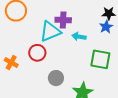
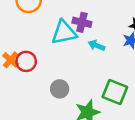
red circle: (37, 53) -> (26, 61), moved
green square: (100, 59) -> (115, 92), moved

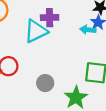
cyan arrow: (97, 45) -> (88, 30), moved

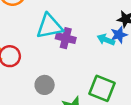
purple cross: (50, 18) -> (66, 38), moved

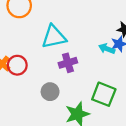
purple cross: (66, 38) -> (68, 63), moved, turned -30

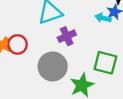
gray circle: (50, 92) -> (53, 66), size x1.6

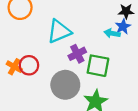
green square: (105, 63) -> (98, 66), moved

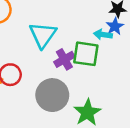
cyan triangle: (59, 31) -> (43, 35), turned -30
green square: (98, 66) -> (86, 54), moved

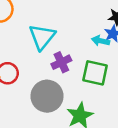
green square: (86, 54) -> (95, 73), moved

